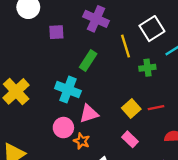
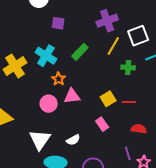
purple cross: (96, 19) -> (107, 21), moved, turned 35
yellow line: (125, 46) -> (113, 46), turned 36
cyan cross: (68, 90) -> (46, 56), moved
orange star: (82, 141) -> (59, 79), moved

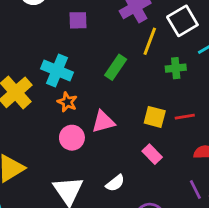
purple square: (58, 23) -> (78, 20), moved
green rectangle: (80, 52) -> (116, 67), moved
orange star: (59, 79) -> (67, 102), moved
yellow square: (108, 99) -> (155, 117), turned -35

